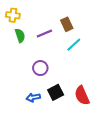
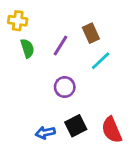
purple line: (44, 33) -> (61, 46), turned -35
purple circle: (40, 68) -> (65, 87), moved

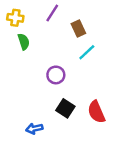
purple line: (61, 46) -> (52, 13), moved
black square: (76, 126) -> (65, 108), turned -30
blue arrow: (45, 133) -> (34, 129), moved

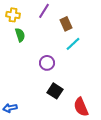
red semicircle: (96, 112) -> (81, 107), moved
blue arrow: (34, 129) -> (10, 108), moved

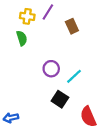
yellow cross: (13, 15) -> (27, 16), moved
cyan line: (73, 44) -> (74, 76), moved

